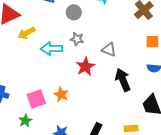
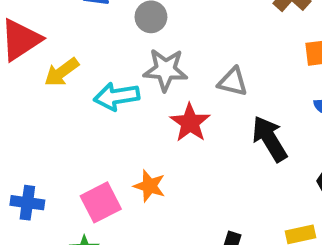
gray star: (77, 39) -> (165, 70), size x1.5

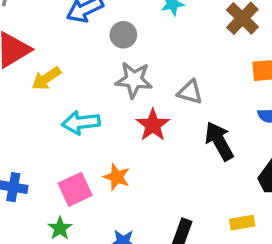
cyan arrow: (117, 96) -> (81, 123), moved

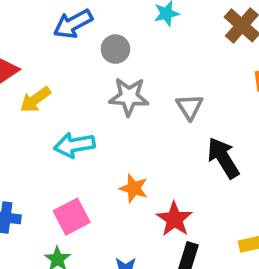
gray triangle: (190, 92) -> (190, 107), turned 44
red star: (153, 125) -> (174, 219), moved
orange star: (117, 177) -> (134, 188), moved

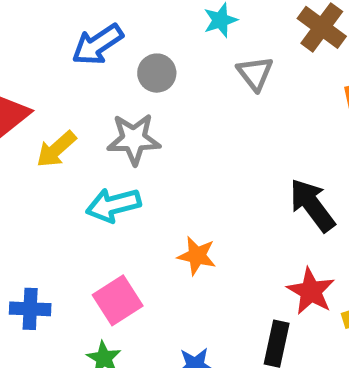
gray star: (129, 97) -> (134, 139), moved
gray triangle: (190, 107) -> (255, 73), moved
red star: (174, 219) -> (311, 291), moved

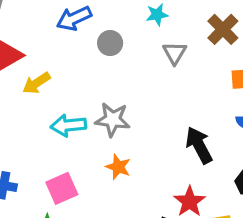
gray star: (134, 139) -> (113, 120), moved

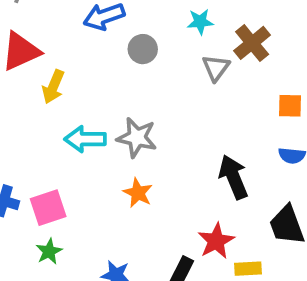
brown cross: (223, 29) -> (252, 43), moved
yellow arrow: (36, 83) -> (53, 87), turned -40
pink square: (62, 188) -> (48, 208), moved

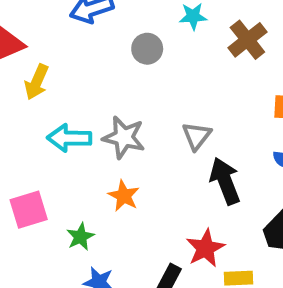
gray circle: (143, 49) -> (147, 49), moved
gray triangle: (216, 68) -> (197, 136), moved
green star: (49, 251) -> (80, 237), moved

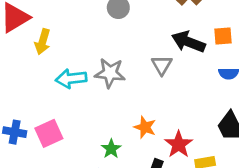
black arrow: (225, 181) -> (188, 42), moved, turned -40
orange star: (124, 196) -> (145, 127), moved
green star: (80, 237) -> (111, 149), moved

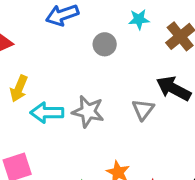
yellow arrow: (43, 42) -> (19, 89), moved

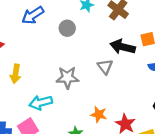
cyan arrow: (47, 113) -> (41, 103), moved

